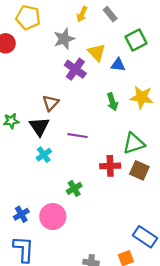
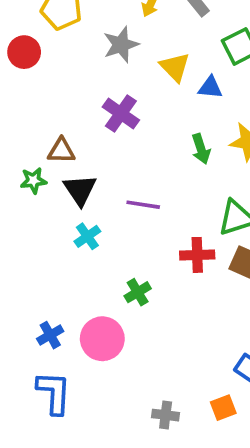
purple cross: (75, 69) -> (121, 114), moved
brown triangle: (51, 103) -> (61, 151), moved, turned 48

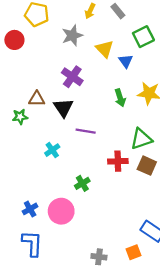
blue triangle: (210, 87) -> (126, 61), turned 48
black triangle: (80, 190) -> (63, 108), moved

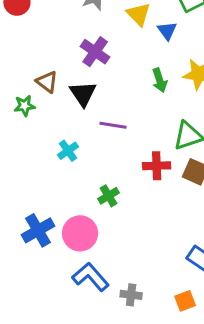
brown triangle: (37, 99) -> (47, 82), turned 36
blue cross: (30, 209) -> (38, 230), size x1.5
blue L-shape: (32, 243) -> (91, 277), moved, turned -44
orange square: (133, 252) -> (185, 301), moved

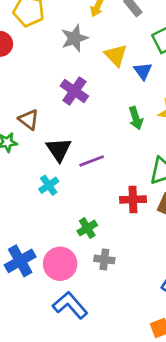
black triangle: (83, 94) -> (59, 150), moved
purple line: (113, 125) -> (92, 161), turned -30
gray cross: (131, 295) -> (104, 259), moved

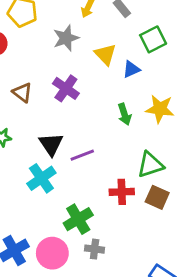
blue triangle: (143, 71) -> (131, 69), turned 42
brown triangle: (29, 120) -> (22, 92), moved
cyan cross: (49, 185) -> (41, 178), size x1.5
green cross: (87, 228) -> (78, 219), size x1.5

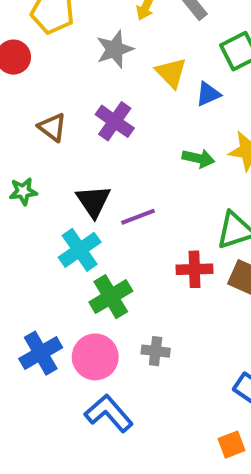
green arrow: (124, 114) -> (198, 158), turned -60
green cross: (78, 219) -> (111, 297), moved

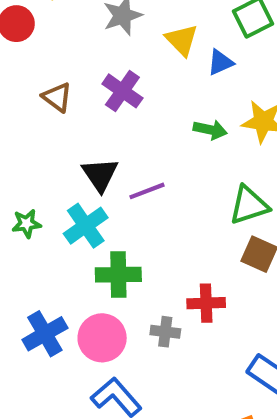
green star: (23, 191) -> (27, 224), moved
red cross: (195, 269) -> (206, 303), moved
green cross: (111, 297) -> (118, 275), turned 30

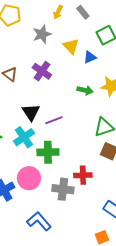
green cross: (118, 275) -> (48, 152), moved
gray cross: (165, 332) -> (63, 189), size x1.5
pink circle: (102, 338) -> (29, 178), moved

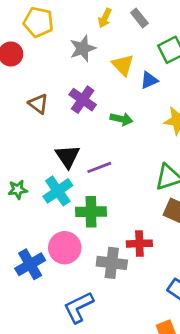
green arrow: (85, 90) -> (121, 119), moved
blue L-shape: (39, 221) -> (79, 307), turned -75

